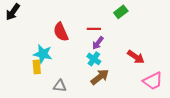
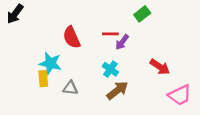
purple arrow: (98, 43) -> (122, 42), moved
gray triangle: (60, 86) -> (70, 88), moved

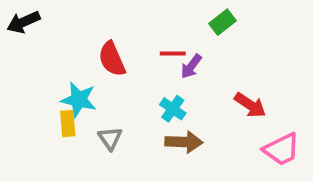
black arrow: (15, 14) -> (23, 22), turned 30
gray triangle: (70, 88) -> (110, 138), turned 49
brown arrow: (117, 90) -> (184, 142), turned 40

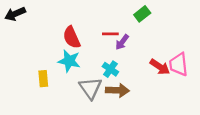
cyan star: (79, 100) -> (69, 61), moved
gray triangle: (110, 138) -> (90, 88), moved, size x1.5
pink trapezoid: (282, 149) -> (179, 64), moved, turned 110

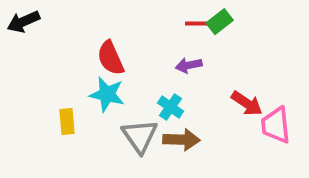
red line: (110, 34) -> (198, 23), moved
purple arrow: (122, 42) -> (189, 65), turned 42
pink trapezoid: (179, 64) -> (276, 125), moved

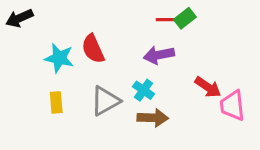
purple arrow: (189, 65) -> (159, 55), size x1.4
cyan star: (107, 94) -> (59, 58), moved
gray triangle: (140, 136) -> (105, 101), moved, turned 36

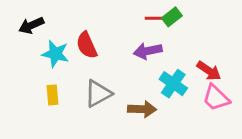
black arrow: (19, 18) -> (31, 25), moved
red arrow: (208, 87) -> (209, 71), moved
cyan cross: (144, 90) -> (173, 84), moved, size x1.4
pink trapezoid: (232, 106) -> (216, 98), turned -40

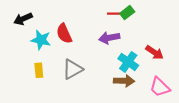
pink trapezoid: (216, 98) -> (160, 87), moved
brown arrow: (142, 109) -> (124, 81), moved

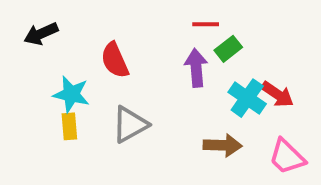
green rectangle: (127, 13) -> (228, 49), moved
purple arrow: (109, 38) -> (196, 68), turned 96
cyan star: (41, 40) -> (71, 94), moved
cyan cross: (128, 62) -> (247, 98), moved

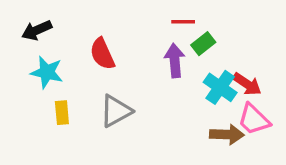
cyan star: (71, 94) -> (47, 72), moved
brown arrow: (223, 145) -> (227, 135), moved
pink trapezoid: (287, 157) -> (254, 119), moved

